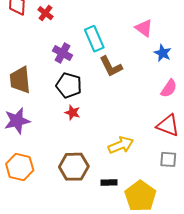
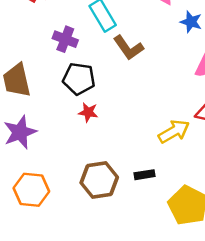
yellow arrow: (121, 145) -> (174, 131), moved
black rectangle: (109, 182) -> (145, 175), moved

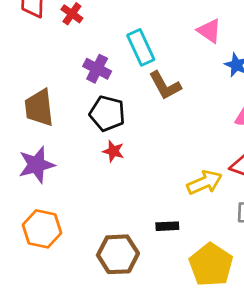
brown hexagon: (99, 180) -> (118, 254), moved

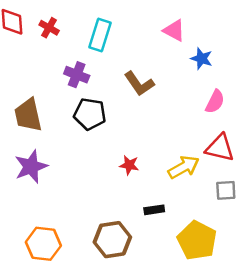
cyan rectangle: (141, 47) -> (100, 35), moved, turned 48
red star: (113, 151) -> (129, 165), moved
orange hexagon: (42, 229) -> (43, 244), moved

